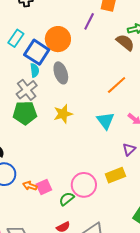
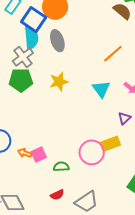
cyan semicircle: (35, 70) -> (31, 38), size x1.6
pink circle: (84, 185) -> (92, 152), moved
green semicircle: (67, 199) -> (61, 167), turned 35

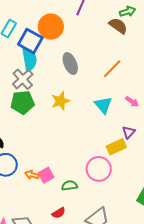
gray ellipse: (57, 41) -> (70, 64), moved
yellow rectangle: (110, 144) -> (116, 147), moved
red semicircle: (57, 195) -> (59, 213), moved

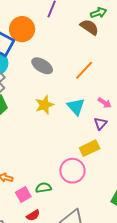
gray ellipse: (70, 64) -> (42, 66), turned -35
yellow star: (61, 101) -> (44, 105), moved
purple triangle: (129, 132) -> (100, 124), moved
pink square: (46, 175) -> (23, 194), moved

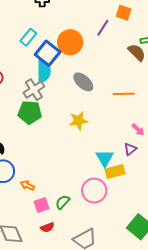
orange line: (84, 70) -> (124, 94), turned 35
cyan triangle: (76, 107) -> (105, 158), moved
green semicircle: (43, 188) -> (63, 202), turned -49

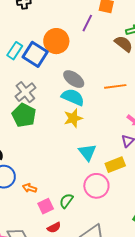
cyan rectangle: (28, 37) -> (15, 51), moved
cyan semicircle: (44, 71) -> (73, 97), moved, turned -60
green pentagon: (30, 112) -> (24, 115), turned 30
cyan triangle: (105, 158) -> (87, 152), moved

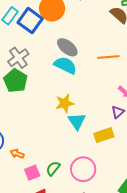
yellow star: (73, 118) -> (65, 103), moved
pink circle: (96, 186) -> (83, 169), moved

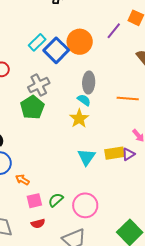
gray ellipse: (67, 47) -> (89, 83), turned 45
cyan semicircle: (65, 65) -> (84, 100), size x0.6
yellow star: (65, 103) -> (79, 118), moved, turned -30
yellow rectangle: (104, 135) -> (114, 153), moved

